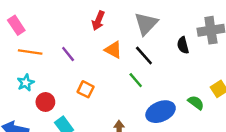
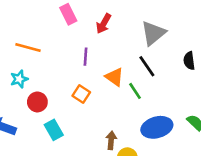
pink rectangle: (16, 25) -> (68, 14), moved
orange triangle: (113, 50) -> (114, 77), moved
purple line: (68, 54) -> (86, 57), moved, turned 35

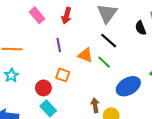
red circle: (37, 102) -> (43, 88), moved

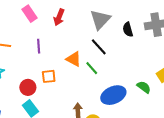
black semicircle: (141, 28) -> (128, 29), moved
purple line: (59, 45) -> (39, 46), moved
orange square: (63, 75) -> (49, 76), turned -32

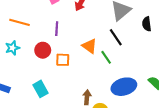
red circle: (28, 87) -> (43, 50), moved

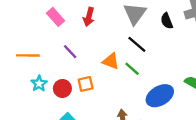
purple line: (57, 29) -> (70, 52), turned -32
cyan star: (12, 48) -> (39, 84), moved
red circle: (43, 50) -> (62, 88), moved

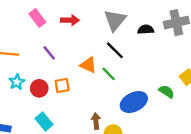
red arrow: (89, 17) -> (70, 20), turned -108
black semicircle: (167, 21) -> (146, 29), turned 105

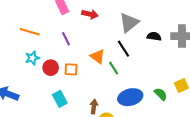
cyan rectangle: (44, 121) -> (60, 99), moved

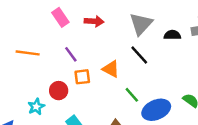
cyan star: (32, 58) -> (36, 107), moved
green line: (114, 68) -> (132, 95), moved
orange square: (71, 69) -> (82, 77), moved

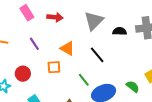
black line: (139, 55) -> (97, 55), moved
orange triangle: (111, 69) -> (67, 48), moved
orange square: (82, 77) -> (54, 67), moved

